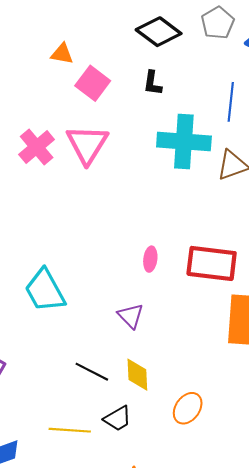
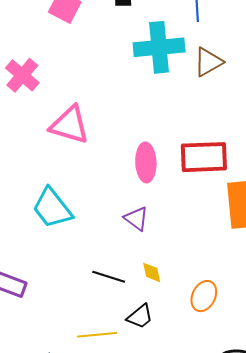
pink triangle: (87, 144) -> (70, 125), moved, turned -36
pink ellipse: (150, 259) -> (146, 162), size x1.6
yellow diamond: (137, 375) -> (152, 272), size x0.7

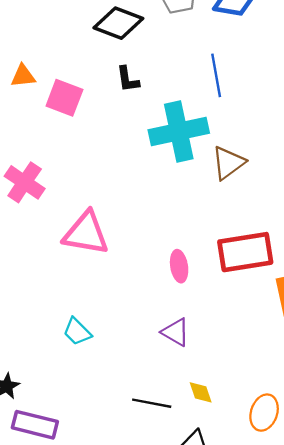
brown triangle: (208, 62) -> (228, 163), moved
pink ellipse: (146, 162) -> (179, 266), size x0.7
cyan trapezoid: (52, 208) -> (77, 332), size x0.6

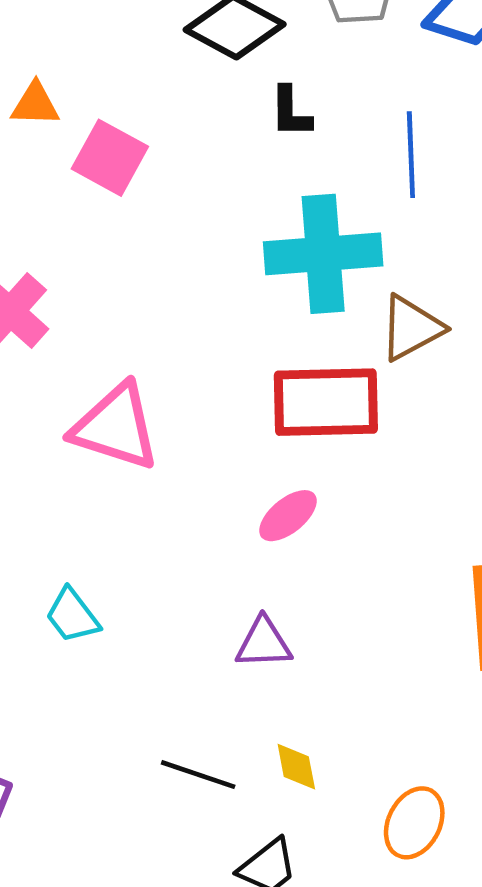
black L-shape: (128, 79) -> (291, 112), moved
red rectangle: (245, 252) -> (326, 402), moved
pink ellipse: (179, 266) -> (288, 516), turned 52
purple triangle: (176, 332) -> (264, 643), turned -40

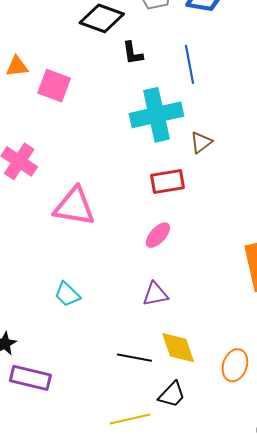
brown triangle: (411, 328) -> (201, 142), size x0.7
red rectangle: (326, 402) -> (167, 181), size x0.7
yellow diamond: (296, 767) -> (178, 348), size x1.6

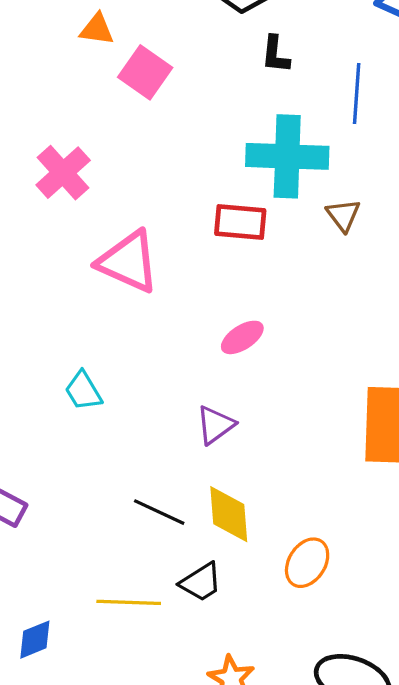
brown triangle: (201, 142) -> (343, 215), turned -45
red rectangle: (167, 181) -> (240, 222), moved
purple triangle: (155, 294) -> (215, 425), turned -40

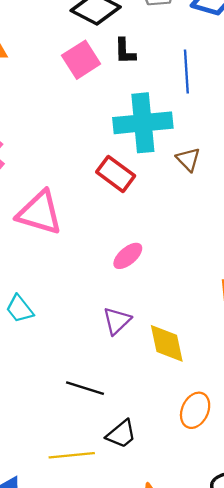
pink square: (145, 72) -> (81, 60), moved, turned 30
red rectangle: (240, 222) -> (116, 174), turned 39
yellow diamond: (229, 514) -> (167, 343), moved

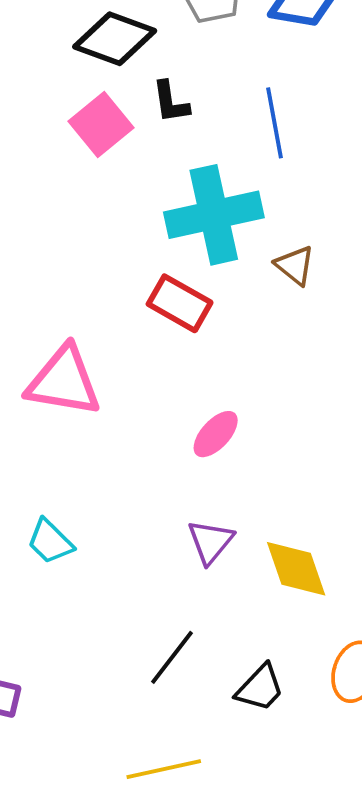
black line: (85, 388) -> (172, 657), turned -63
black trapezoid: (121, 434) -> (260, 688), moved

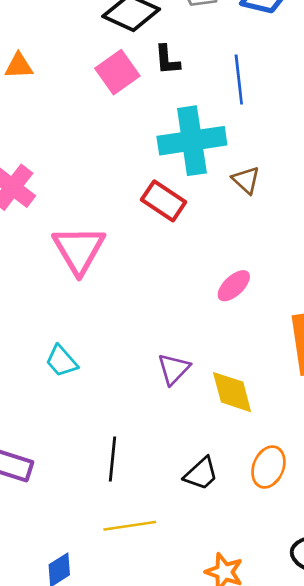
pink triangle: (64, 381) -> (79, 250), turned 46
pink ellipse: (216, 434) -> (234, 286), moved
black line: (172, 657) -> (113, 459), moved, turned -36

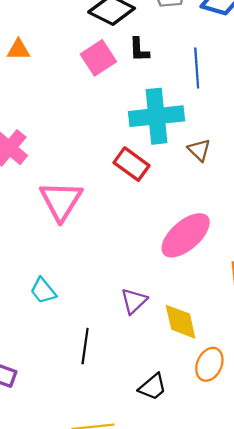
pink ellipse: (234, 286) -> (186, 235), size x1.8
black line: (113, 459) -> (85, 346), moved
orange ellipse: (268, 467) -> (209, 364), moved

